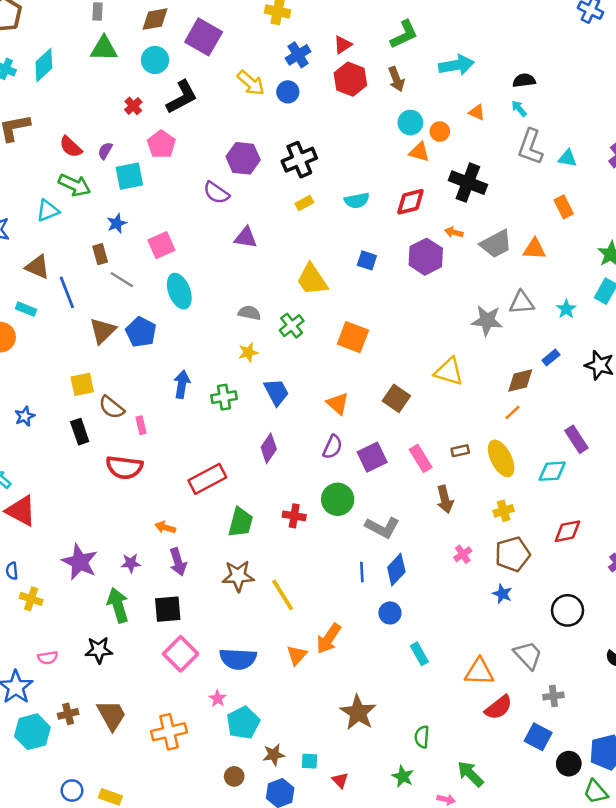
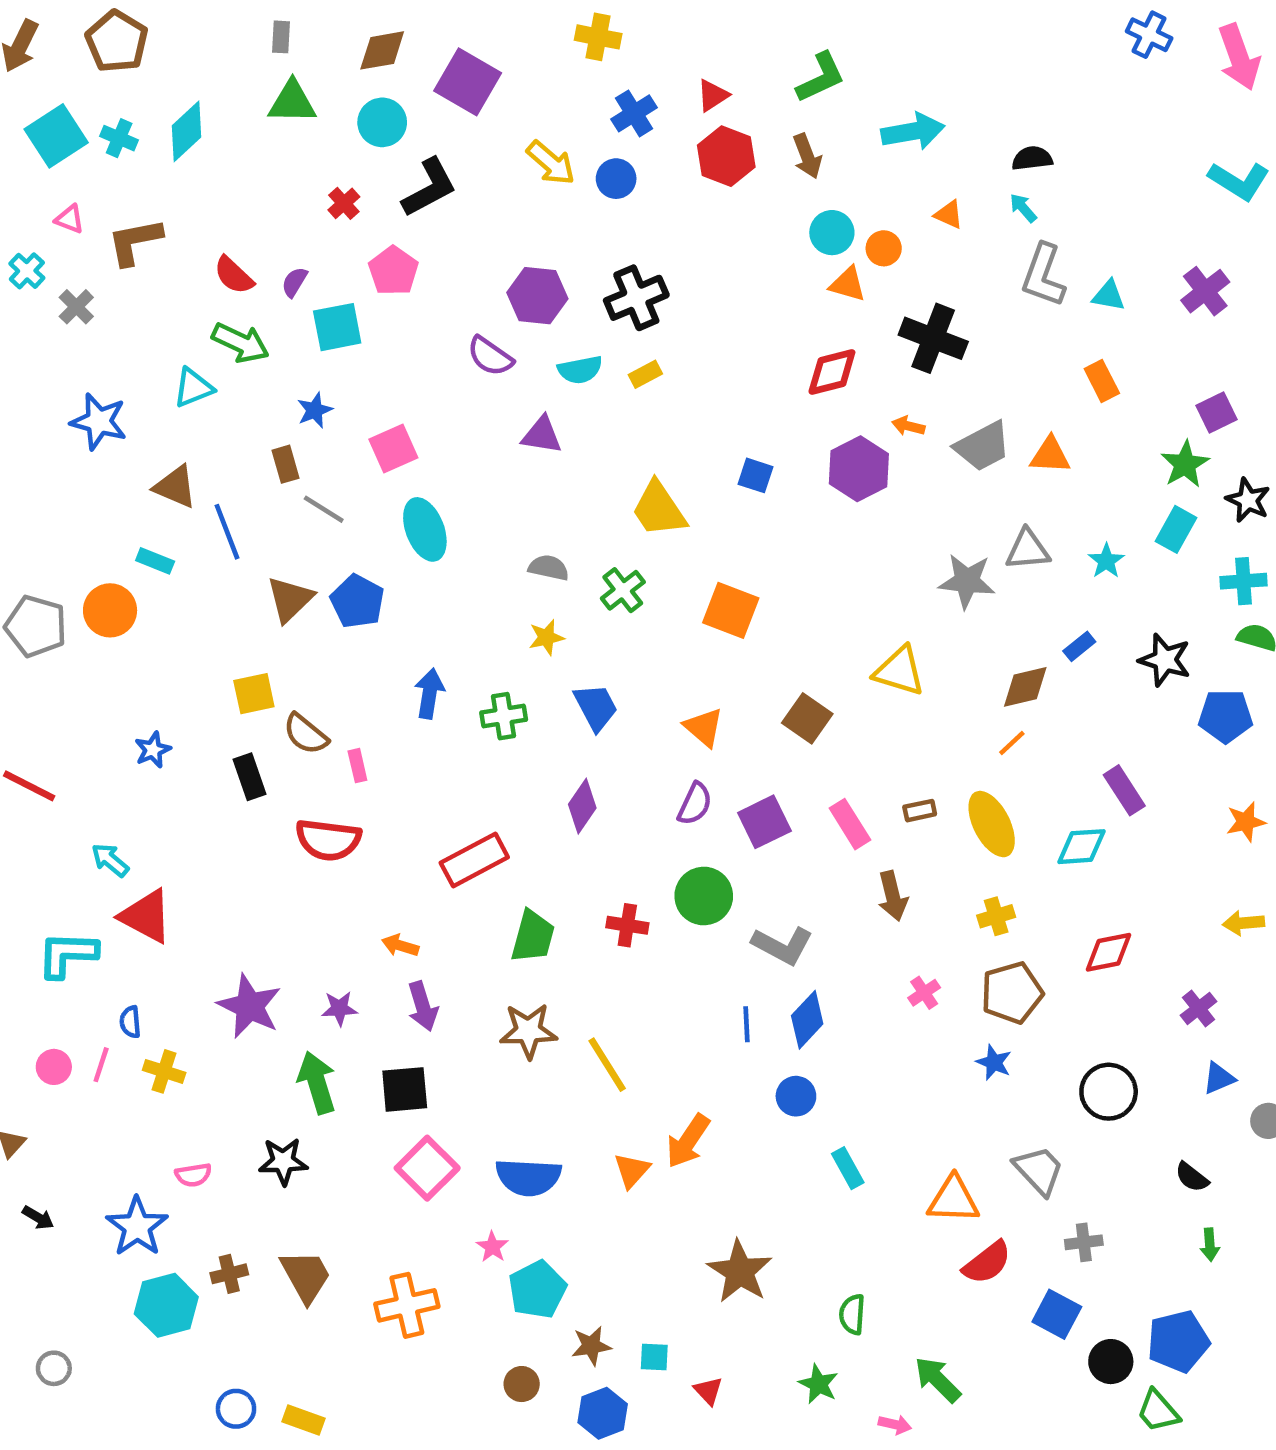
cyan semicircle: (357, 200) -> (580, 370), moved

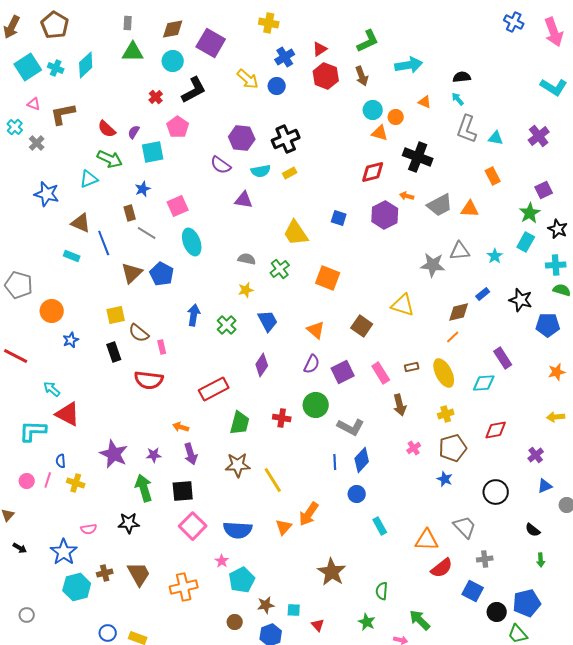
orange circle: (110, 610) -> (52, 311), moved
green cross: (504, 716) -> (227, 325), turned -36

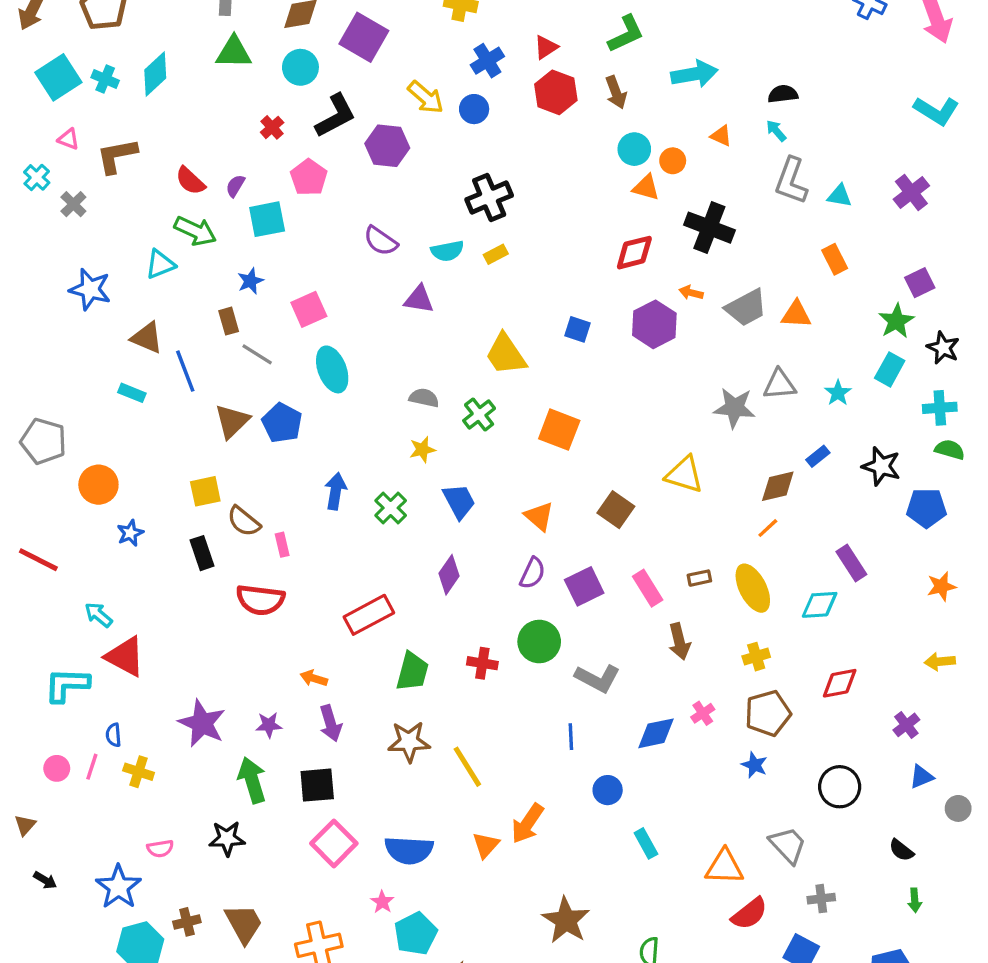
purple hexagon: (242, 138) -> (387, 146), moved
blue diamond: (362, 460) -> (656, 733), moved, turned 35

